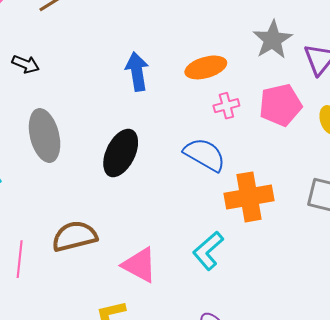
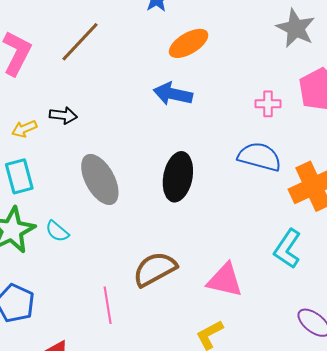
orange ellipse: (206, 67) -> (189, 43), moved
blue arrow: (137, 72) -> (173, 94), turned -54
pink cross: (226, 106) -> (268, 104), turned 30

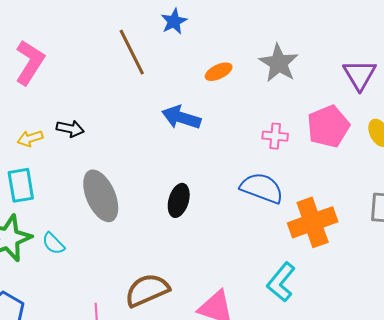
gray star: (296, 28) -> (279, 63), moved
brown line: (80, 42) -> (132, 52), moved, turned -75
orange ellipse: (189, 43) -> (219, 72), moved, size x0.7
black ellipse: (178, 177) -> (179, 200), size x0.7

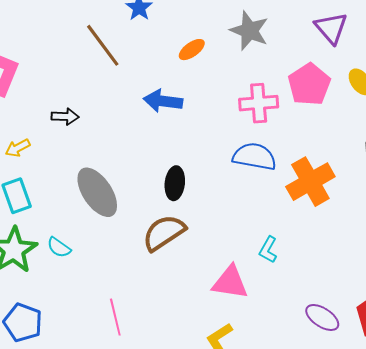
black arrow: (70, 129) -> (65, 117), moved
pink cross: (275, 136) -> (259, 103), size x1.5
cyan L-shape: (281, 282) -> (268, 250), moved, size x0.7
brown semicircle: (147, 290) -> (164, 233), moved

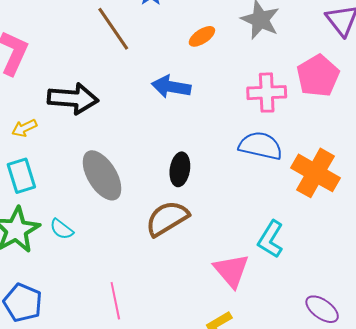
black arrow: (65, 117) -> (73, 99), size x1.8
orange cross: (310, 182) -> (315, 173), turned -33
cyan L-shape: (268, 250) -> (271, 239), size x1.4
pink triangle: (230, 282) -> (231, 271), turned 39

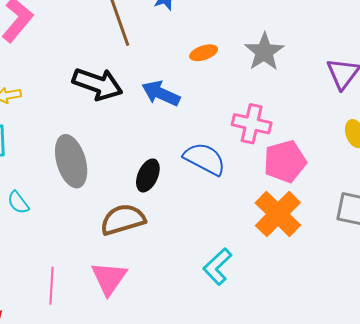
pink pentagon: (318, 76) -> (285, 161), moved
black arrow: (73, 99) -> (98, 84), moved
blue semicircle: (261, 146) -> (205, 159), moved
pink triangle: (231, 271) -> (109, 278), moved

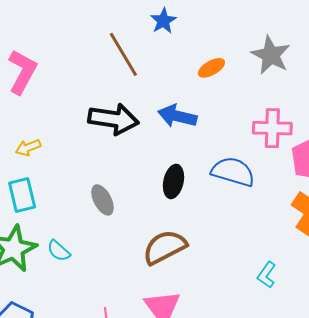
gray ellipse: (71, 161) -> (103, 200), size x0.6
black ellipse: (148, 175) -> (173, 181), moved
cyan L-shape: (217, 266) -> (267, 275), size x0.7

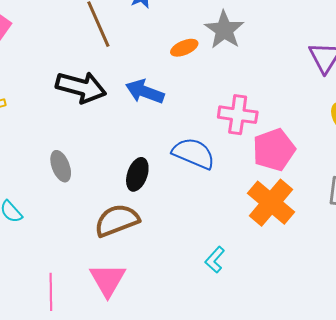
gray star: (271, 55) -> (224, 30), moved
black ellipse: (173, 181) -> (137, 174), moved

